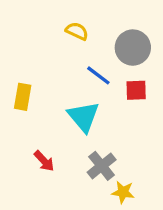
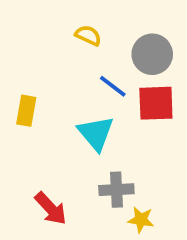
red square: (136, 90) -> (156, 103), size x1.5
red arrow: (44, 161) -> (51, 208), moved, size x1.4
gray cross: (102, 166) -> (116, 190), turned 36

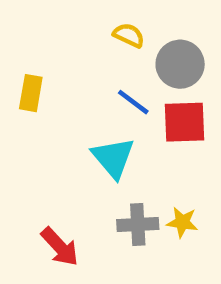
yellow semicircle: (88, 35) -> (129, 35), moved
yellow rectangle: (26, 111) -> (31, 93), moved
yellow star: (141, 220) -> (182, 222), moved

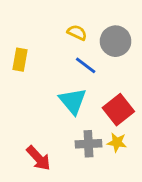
yellow semicircle: (129, 35) -> (77, 33), moved
red square: (184, 122) -> (118, 110), moved, turned -36

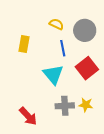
yellow rectangle: (20, 60) -> (24, 44), moved
blue line: (86, 65) -> (63, 48), turned 42
red square: (118, 110) -> (87, 68), moved

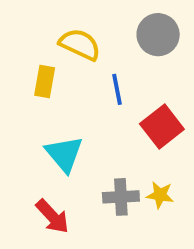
yellow semicircle: (56, 24) -> (80, 44), moved, size x1.5
gray circle: (85, 30) -> (158, 35), moved
cyan triangle: (53, 74) -> (64, 154), moved

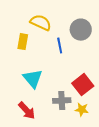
gray circle: (158, 35) -> (81, 30), moved
red square: (162, 127) -> (83, 85), moved
yellow star: (160, 195) -> (82, 110), moved

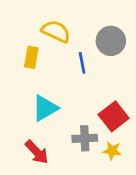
cyan triangle: (33, 79) -> (45, 108), turned 40

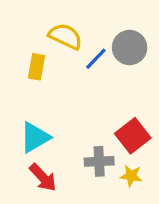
blue line: (82, 63) -> (96, 59), moved, turned 55
cyan triangle: (45, 108) -> (35, 137), moved

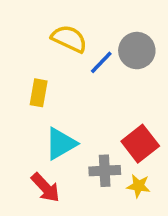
yellow rectangle: (37, 67) -> (39, 93), moved
cyan triangle: (35, 137) -> (61, 144), moved

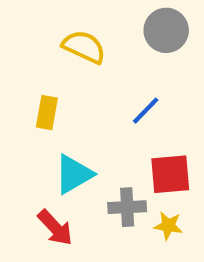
gray circle: (137, 51) -> (166, 30), moved
blue line: (101, 62) -> (146, 111), moved
red square: (140, 144) -> (170, 174), turned 33

